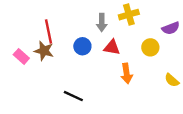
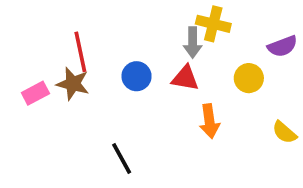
yellow cross: (129, 15) -> (213, 24), turned 30
gray arrow: (102, 22) -> (193, 43), moved
pink rectangle: (21, 56) -> (35, 93), turned -70
black line: (73, 96) -> (122, 159), turned 36

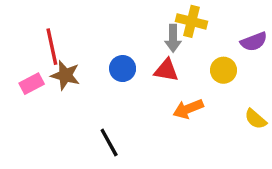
red line: (80, 52) -> (52, 47), moved
orange arrow: (210, 121) -> (188, 109), turned 76

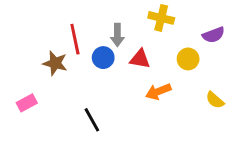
gray arrow: (173, 38) -> (117, 35), moved
red line: (52, 47) -> (75, 39), moved
pink rectangle: (32, 84) -> (27, 103), moved

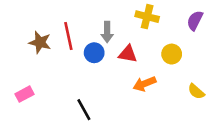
purple semicircle: (214, 35) -> (195, 20), moved, turned 138
brown star: (55, 63) -> (40, 42), moved

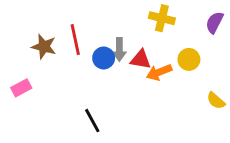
gray arrow: (107, 32) -> (119, 49), moved
orange arrow: (145, 84) -> (159, 72), moved
pink rectangle: (24, 94) -> (21, 88), moved

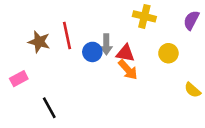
orange arrow: (159, 72) -> (128, 70), moved, turned -110
black line: (92, 121) -> (49, 108), moved

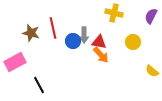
pink rectangle: (19, 79) -> (15, 62), size x1.5

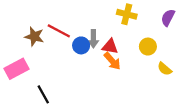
red line: (53, 28) -> (59, 31), turned -50
yellow semicircle: (152, 71) -> (165, 69), moved

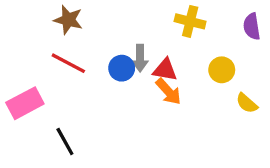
purple semicircle: (168, 18) -> (252, 26), turned -36
red line: (59, 31) -> (68, 63), moved
brown star: (34, 37) -> (68, 20), moved

